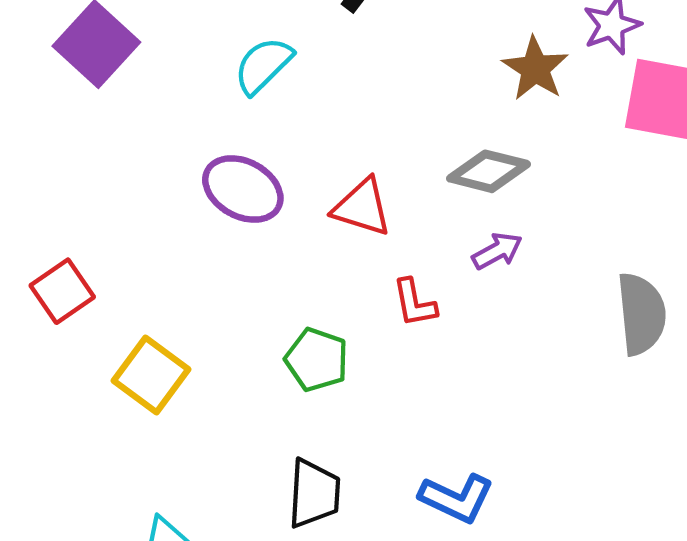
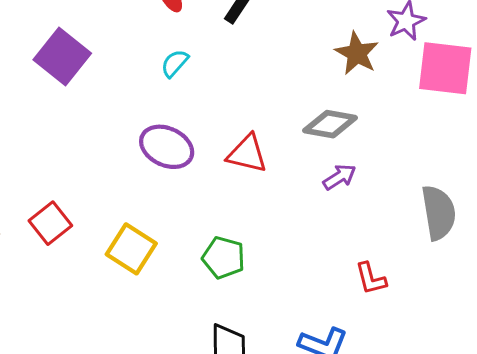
cyan semicircle: (263, 65) -> (175, 63), size x0.7
red L-shape: (414, 303) -> (371, 279), moved
yellow square: (151, 375) -> (131, 249), moved

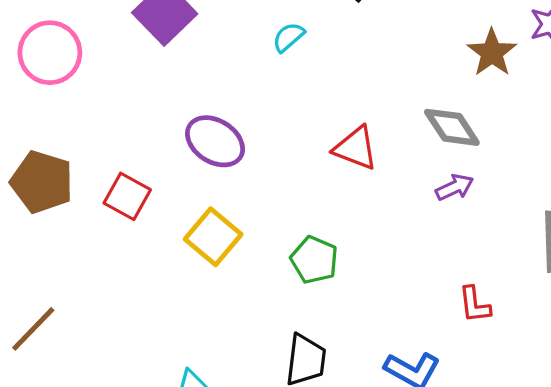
gray diamond: (330, 124) -> (452, 127), turned 39
purple ellipse: (167, 147) -> (215, 141), moved
red square: (50, 223) -> (127, 196), turned -30

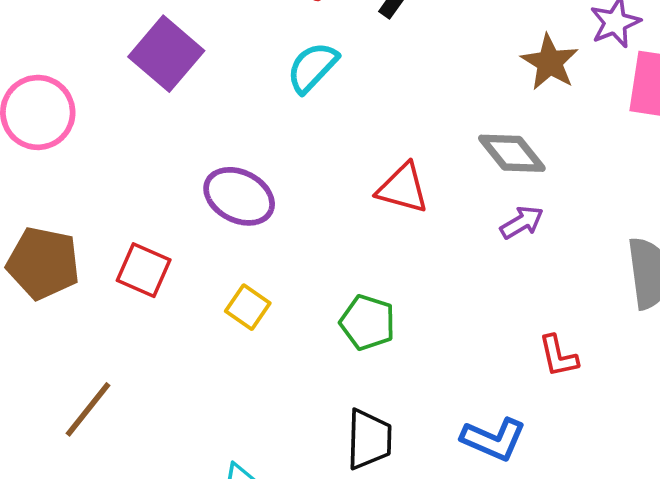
cyan semicircle: (288, 37) -> (312, 67), size x1.4
yellow square: (213, 237) -> (248, 307), size x0.7
brown line: (33, 329) -> (88, 409), moved

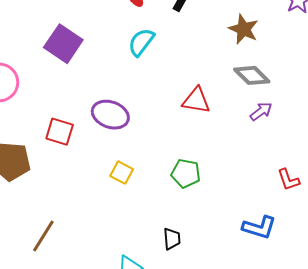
brown star: (550, 62) -> (244, 29), moved
red square: (144, 270) -> (60, 132), moved
black trapezoid: (369, 439) -> (172, 239), moved, size x0.7

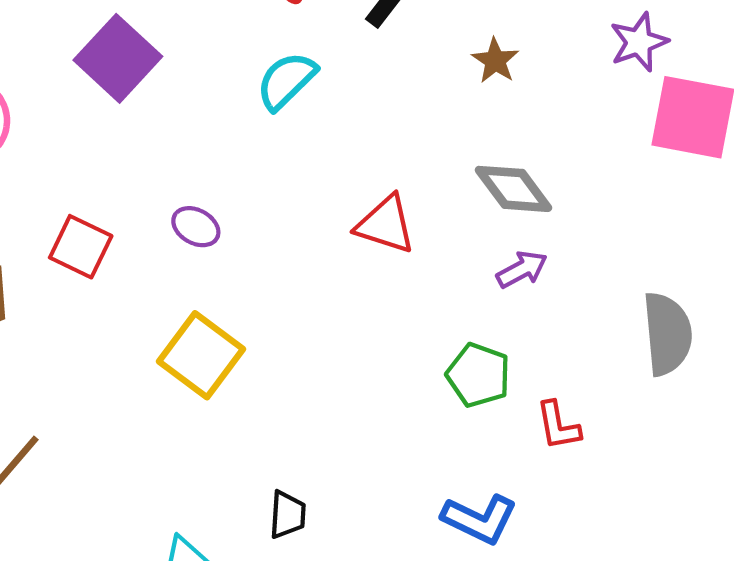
brown star: (244, 29) -> (495, 61), moved, size x0.7
purple ellipse: (110, 115) -> (196, 227), size x0.6
yellow square: (122, 173) -> (201, 355), size x1.6
green pentagon: (186, 173) -> (478, 375), moved

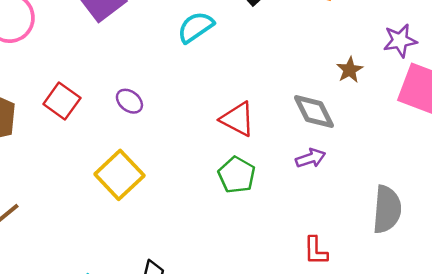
brown star: (495, 61) -> (350, 70), moved
green pentagon: (478, 375) -> (237, 175), moved

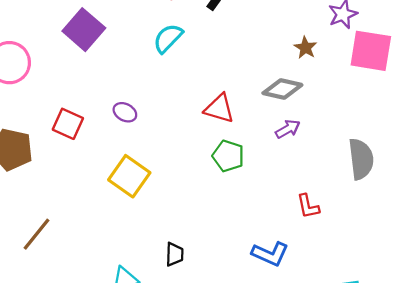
gray diamond: (314, 112) -> (282, 89), turned -39

